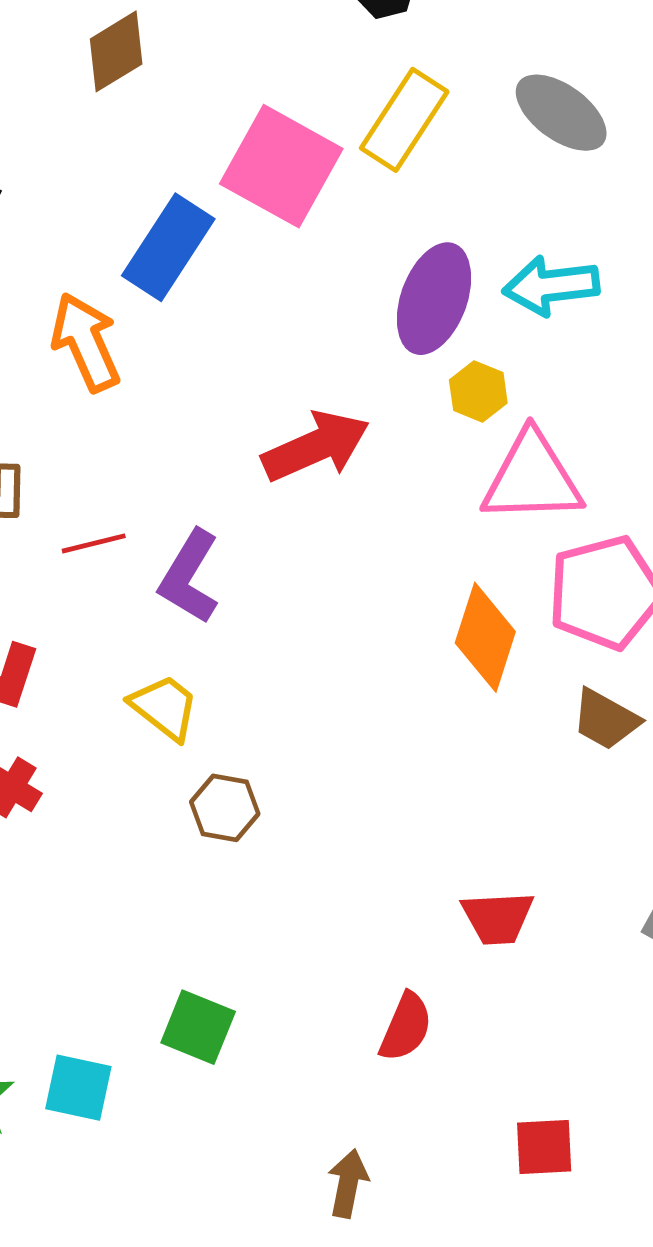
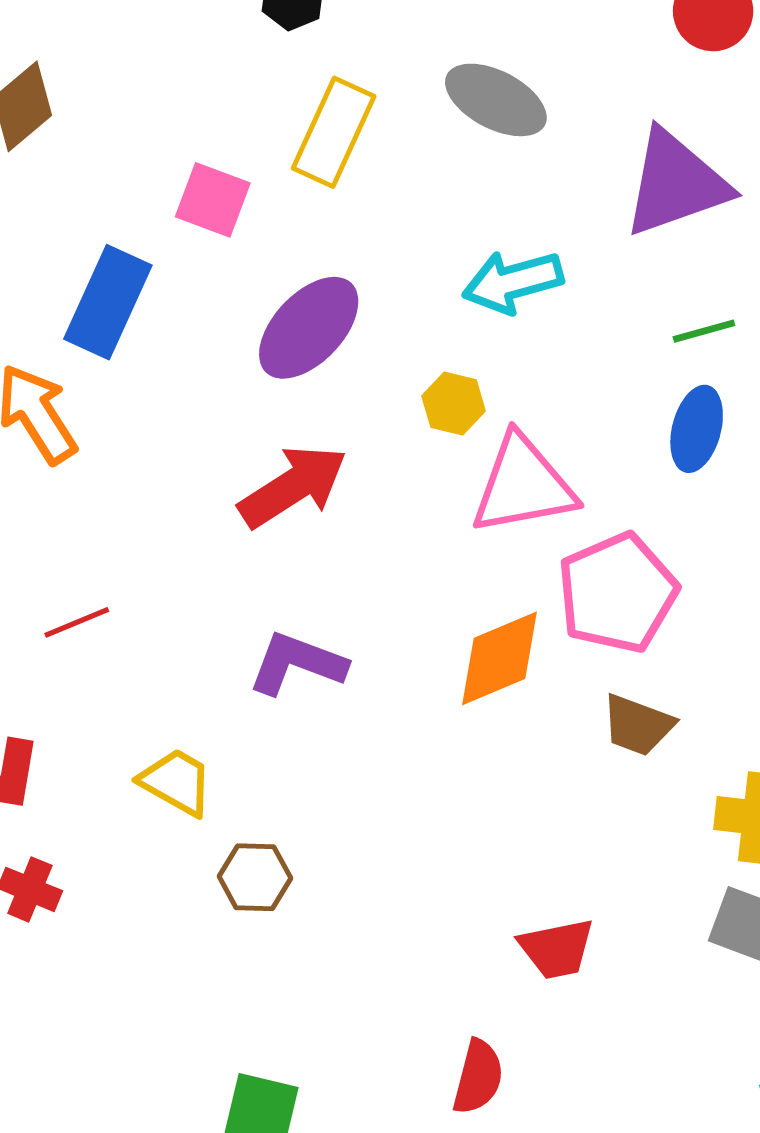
pink square: (281, 166) -> (213, 200), size x0.6
purple ellipse: (434, 299) -> (309, 328), moved, turned 32
purple L-shape: (189, 577) -> (297, 663), moved, turned 88
orange diamond: (485, 637) -> (500, 658), turned 58

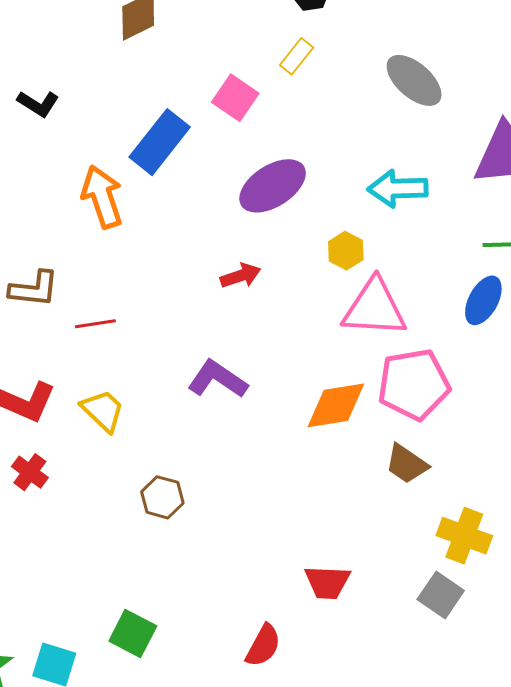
yellow rectangle: (334, 132) -> (297, 56), moved, size x0.6
red arrow: (293, 486) -> (241, 276), size x0.6
yellow trapezoid: (176, 782) -> (103, 411), moved

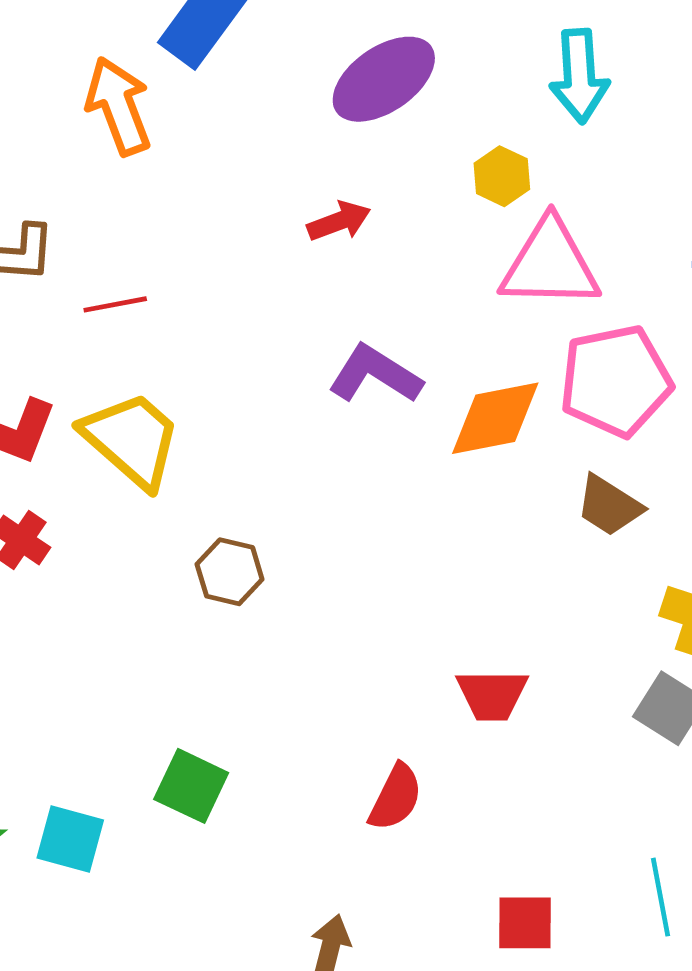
cyan arrow: (398, 188) -> (579, 76), turned -90
purple L-shape: (218, 379) -> (375, 374), moved
yellow trapezoid: (103, 411) -> (132, 440), size x1.5

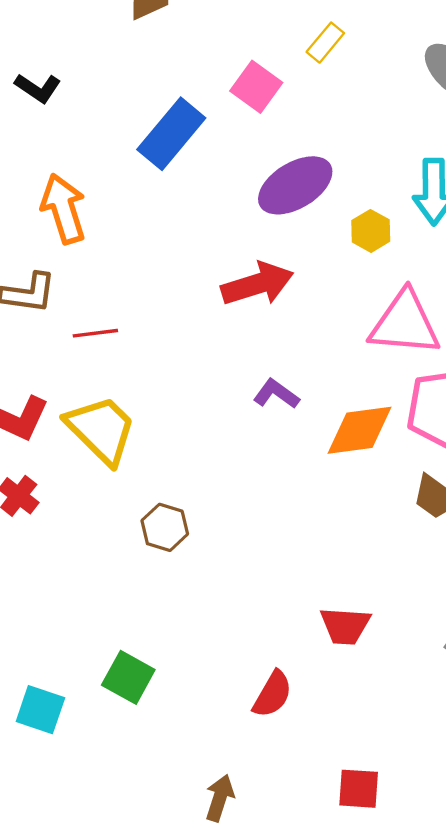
orange arrow: (118, 106) -> (63, 209), moved
yellow hexagon: (502, 176) -> (371, 231), moved
red arrow: (339, 221) -> (257, 284), size x1.6
purple L-shape: (375, 374) -> (276, 394), size x0.7

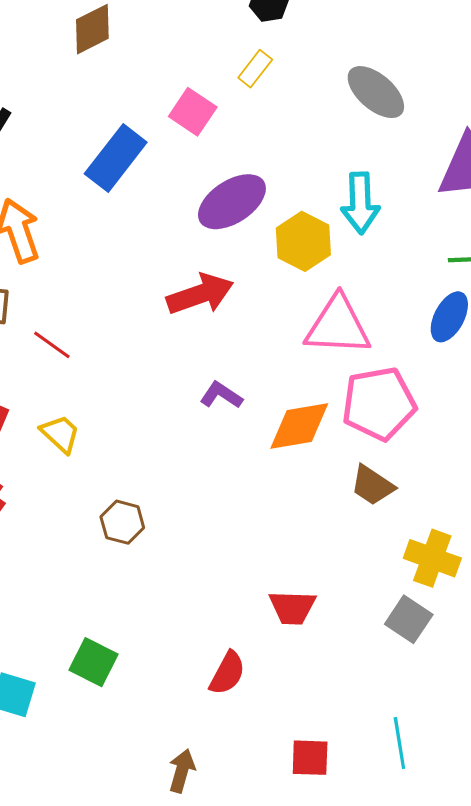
yellow hexagon: (371, 231) -> (303, 241), size x1.5
red line: (95, 333) -> (52, 345), turned 45
yellow trapezoid: (101, 430) -> (60, 434), size x0.6

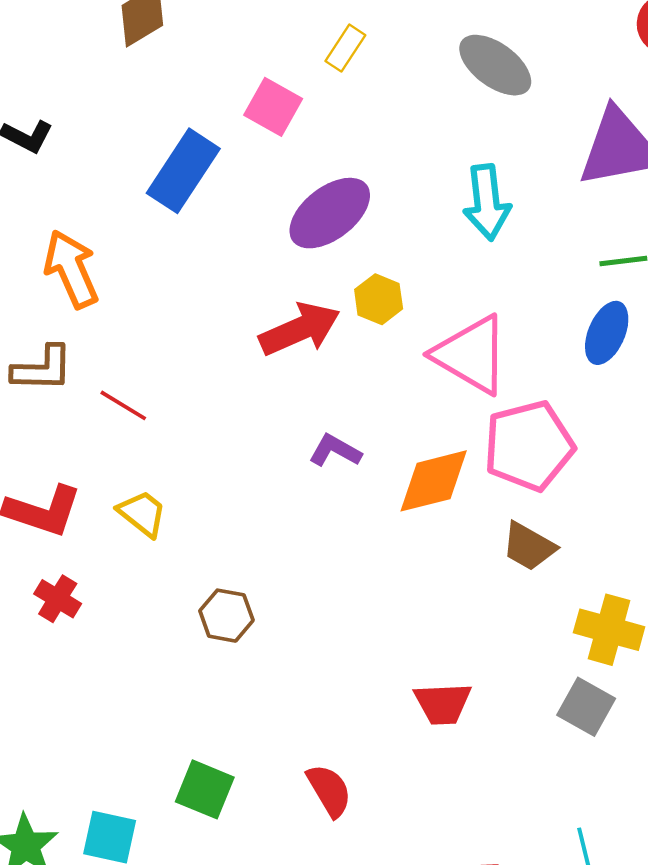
yellow hexagon: (303, 241) -> (379, 299), moved, size x0.7
pink triangle: (338, 326) -> (471, 355), turned 32
red semicircle: (227, 673) -> (329, 790), moved, turned -54

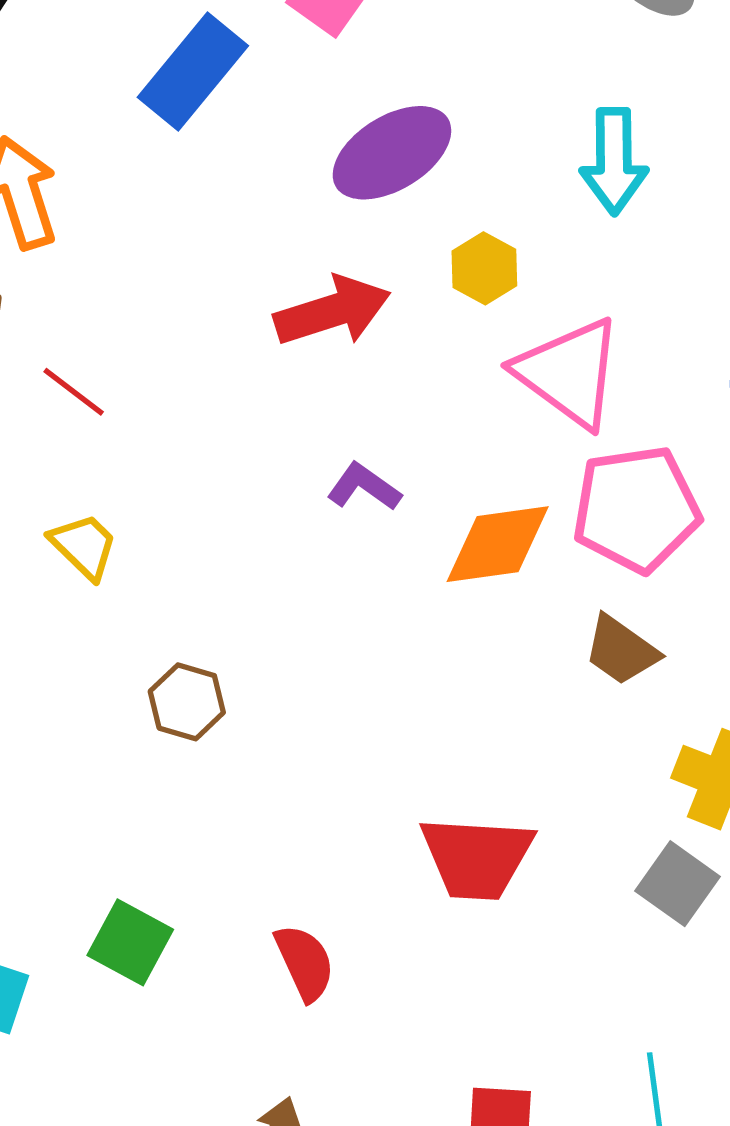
yellow hexagon: (379, 299) -> (484, 268), moved
red trapezoid: (443, 703) -> (477, 858), size x1.4

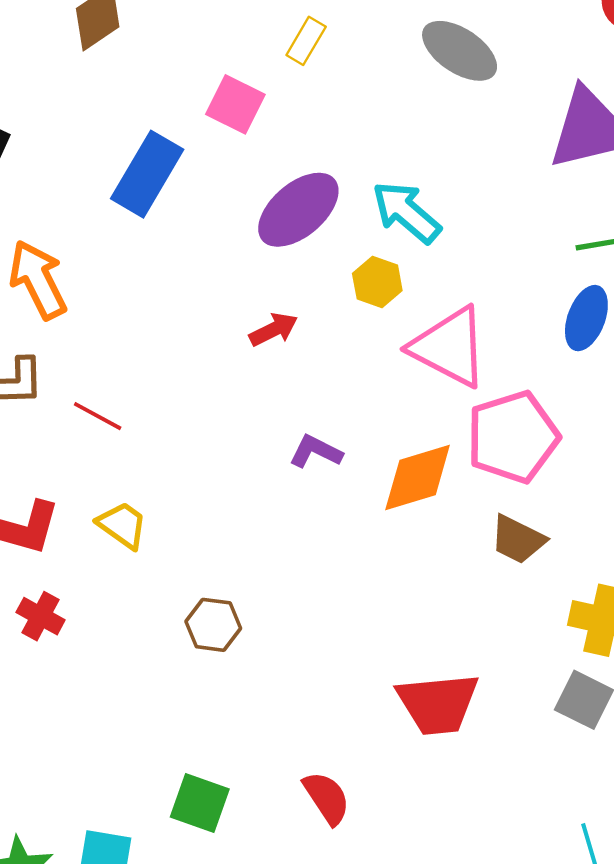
cyan arrow: (614, 161) -> (406, 212), moved, turned 140
red arrow: (332, 311) -> (274, 329), size x0.6

